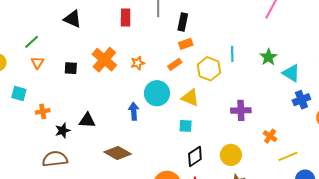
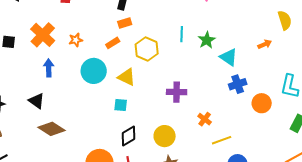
cyan line: (232, 54) -> (182, 34), moved
blue arrow: (134, 111) -> (49, 68), moved
black triangle: (87, 120) -> (37, 101), moved, turned 30

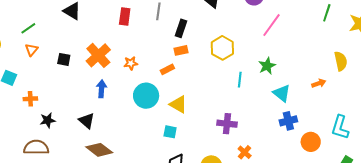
cyan line: (182, 34) -> (240, 80), moved
green star: (207, 40) -> (267, 66), moved
yellow hexagon: (147, 49) -> (222, 48), moved
orange cross: (205, 119) -> (245, 152), moved

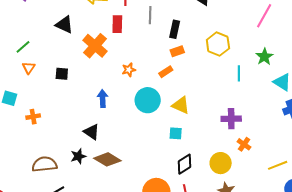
orange cross: (98, 55) -> (95, 46), moved
black star: (48, 120) -> (78, 156), moved
orange cross: (245, 152) -> (244, 144), moved

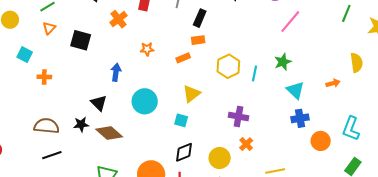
yellow hexagon: (218, 44) -> (228, 66), moved
orange cross: (95, 46) -> (118, 19), size x0.7
black square: (62, 74) -> (81, 40), size x1.5
cyan circle: (148, 100) -> (145, 101), moved
yellow triangle: (181, 105) -> (191, 94), turned 48

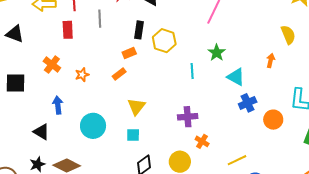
black rectangle: (200, 18) -> (139, 30), moved
orange cross: (118, 19) -> (52, 64), moved
yellow hexagon: (228, 66) -> (164, 41), moved
orange arrow: (333, 83) -> (271, 61), turned -48
black triangle: (99, 103) -> (41, 132), moved

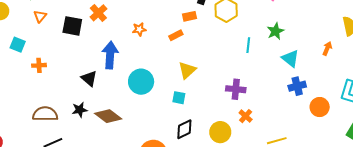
orange cross: (52, 64) -> (98, 13), moved
blue arrow: (58, 105) -> (110, 55), size x1.5

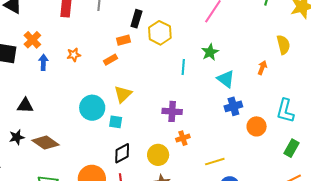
blue arrow: (110, 55) -> (43, 62), moved, size x0.6
black triangle: (89, 78) -> (25, 106), turned -36
cyan circle: (141, 82) -> (92, 108), moved
orange cross: (246, 116) -> (183, 138), turned 32

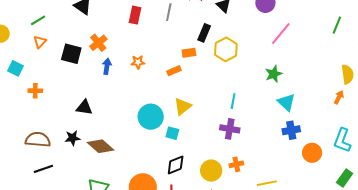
cyan line: (183, 67) -> (233, 101), moved
orange arrow: (262, 68) -> (339, 97), moved
orange cross: (183, 138) -> (236, 164), moved

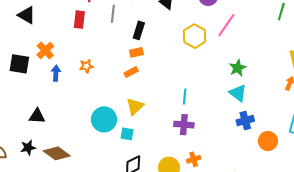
black rectangle: (204, 33) -> (139, 30), moved
yellow hexagon: (226, 49) -> (195, 36), moved
orange rectangle: (174, 71) -> (131, 72), moved
green star: (274, 74) -> (238, 68), moved

